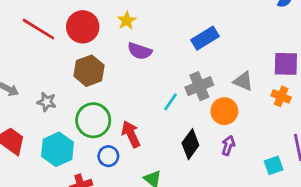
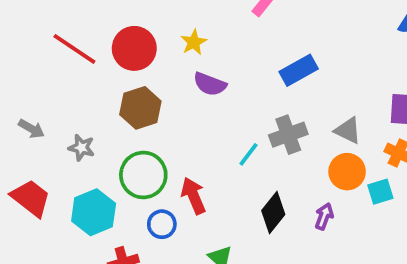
orange circle: (224, 111) -> (347, 172), moved
cyan square: (274, 165) -> (380, 192), moved

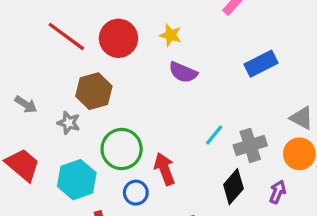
yellow star: (194, 42) -> (171, 35), turned -30
brown hexagon: (140, 108) -> (94, 91), moved
gray cross: (288, 135) -> (250, 145), moved

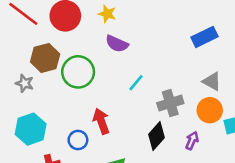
blue rectangle: (261, 64) -> (205, 37), moved
cyan line: (214, 135) -> (136, 83), moved
green circle: (122, 149) -> (78, 72), moved

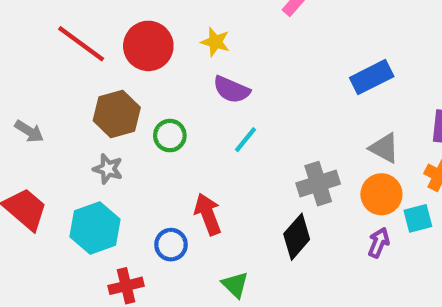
green circle: (78, 72) -> (170, 136), size x0.6
gray star: (25, 83) -> (108, 169), moved
cyan line: (136, 83) -> (246, 140), moved
purple arrow: (192, 141) -> (379, 243), moved

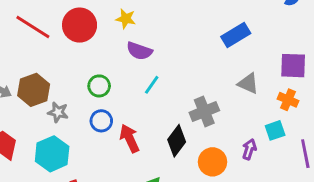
brown hexagon: (117, 114) -> (34, 90), moved
orange circle: (381, 194) -> (213, 162), moved
black diamond: (297, 237) -> (177, 141), moved
blue circle: (171, 245) -> (101, 121), moved

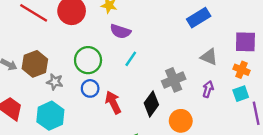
green circle: (99, 86) -> (88, 60), size x1.5
cyan square: (275, 130) -> (241, 94), moved
purple arrow: (249, 149) -> (208, 89), moved

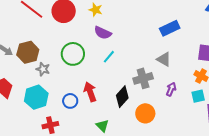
gray triangle: (209, 57) -> (164, 59), moved
blue circle: (90, 88) -> (70, 101), moved

